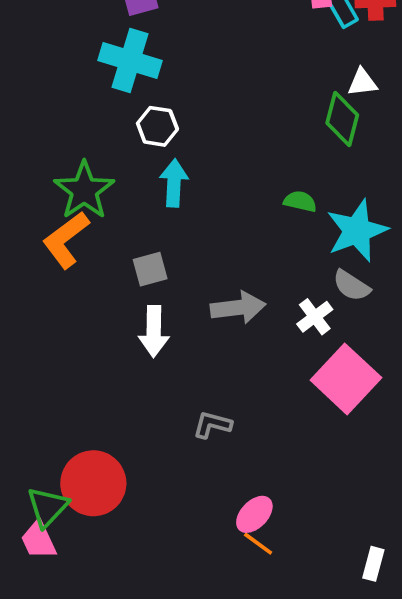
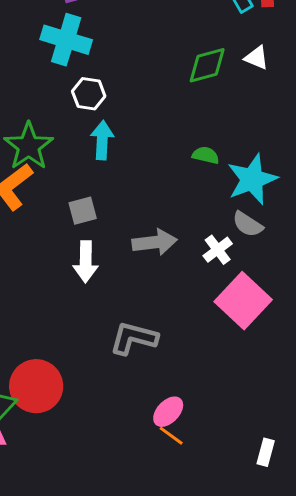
white triangle: (362, 82) -> (257, 58), turned 30
green diamond: (342, 119) -> (207, 65), moved, turned 60
gray L-shape: (212, 425) -> (134, 338), size x1.5

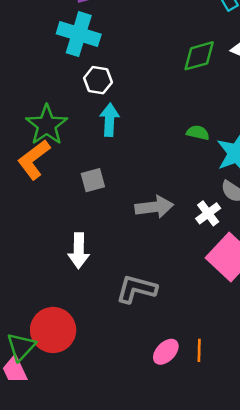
white arrow: (86, 262) -> (79, 251), moved
orange line: (171, 436) -> (199, 350), moved, turned 55

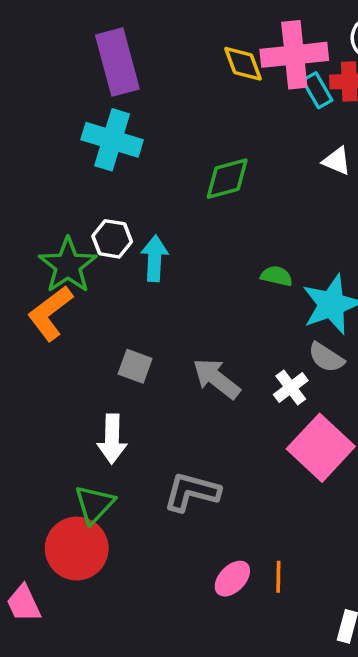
green diamond: (199, 56) -> (227, 179), moved
white hexagon: (98, 80) -> (112, 239), moved
gray square: (93, 180) -> (135, 366), moved, turned 35
gray arrow: (154, 207) -> (216, 379), turned -135
green triangle: (21, 347) -> (94, 504), moved

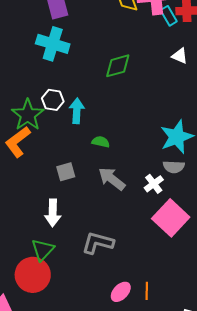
green semicircle: (277, 276) -> (101, 142), moved
gray semicircle: (326, 357) -> (174, 167), turned -30
gray square: (135, 366) -> (66, 172), turned -36

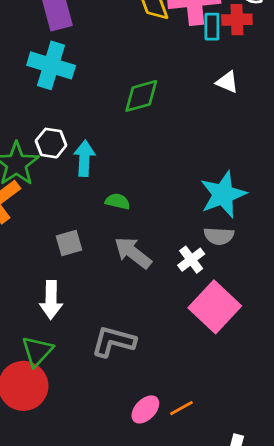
cyan rectangle: (169, 16) -> (212, 27), turned 30
orange line: (147, 291) -> (181, 408), turned 60

